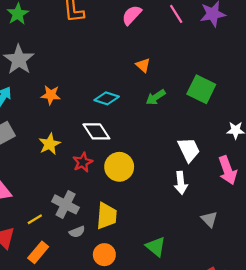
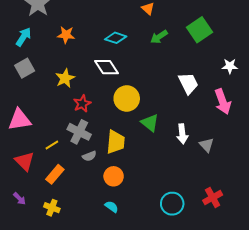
green square: (201, 89) -> (199, 30), turned 30
red star: (83, 162) -> (82, 104), moved
white arrow: (181, 183) -> (182, 134), moved
green triangle: (156, 247) -> (150, 123), moved

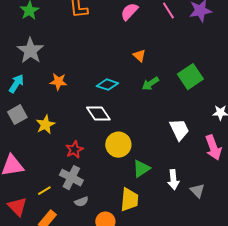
yellow star: (65, 78) -> (45, 125), moved
green triangle: (150, 123) -> (141, 169), turned 48
yellow trapezoid: (116, 142) -> (129, 200), moved

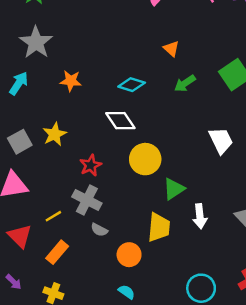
gray square: (17, 115) -> (20, 142), moved
white arrow: (173, 180) -> (200, 216), moved
gray semicircle: (81, 202) -> (99, 230), turned 48

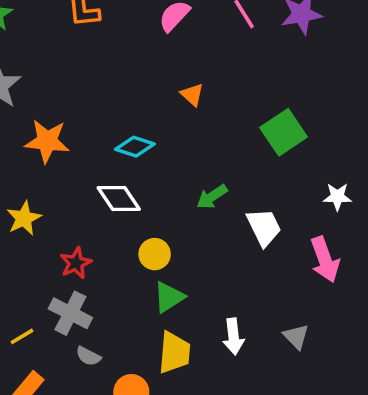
orange star: (71, 81) -> (47, 141), size x1.4
green arrow: (185, 83) -> (212, 197), moved
yellow circle: (145, 159) -> (155, 254), size x0.7
green triangle: (174, 189) -> (169, 297), moved

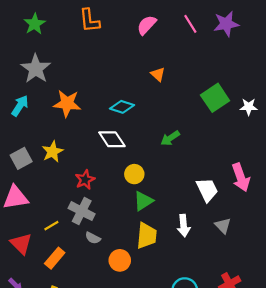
white star: (337, 197) -> (249, 107), moved
white trapezoid: (264, 227) -> (207, 190), moved

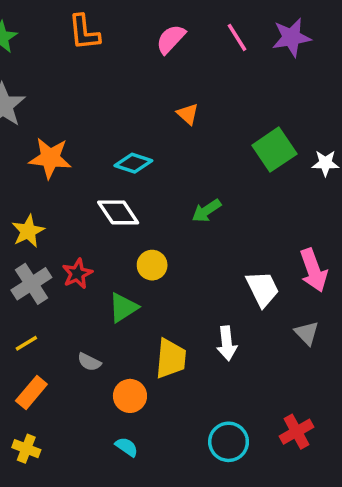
green triangle: (143, 201) -> (123, 308), moved
gray cross: (82, 211) -> (31, 284), moved, turned 30
gray triangle: (223, 226) -> (307, 333), moved

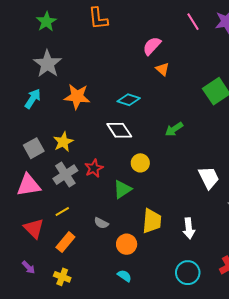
pink semicircle: (171, 39) -> (152, 46), moved
white arrow: (227, 343) -> (189, 228), moved

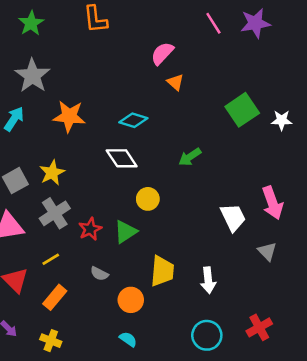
red star: (94, 168) -> (90, 229), moved

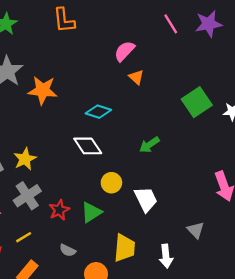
orange star: (69, 116) -> (43, 90), moved
white trapezoid: (233, 217) -> (146, 199), moved
gray triangle: (267, 251) -> (196, 230), moved

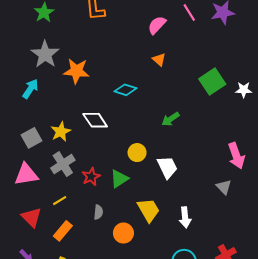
pink semicircle: (124, 51) -> (157, 25), moved
white diamond: (88, 146) -> (95, 120), moved
gray triangle: (196, 230) -> (224, 187), moved
yellow trapezoid: (124, 248) -> (149, 210), turned -35
gray semicircle: (68, 250) -> (98, 212), turned -112

